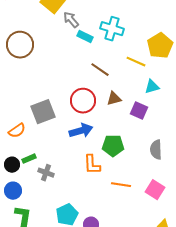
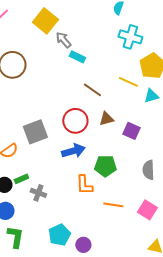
cyan cross: (112, 29) -> (130, 37), moved
cyan triangle: (152, 87) -> (151, 96), moved

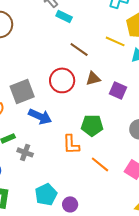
blue arrow: (73, 151) -> (40, 116), moved, turned 40
orange line: (113, 205) -> (100, 164), turned 30

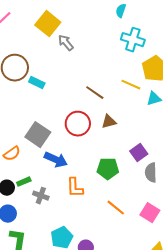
cyan rectangle: (64, 16) -> (37, 83), moved
purple square: (118, 90) -> (139, 153), moved, turned 30
gray square: (22, 91) -> (38, 135), turned -35
orange L-shape: (71, 144) -> (75, 188), moved

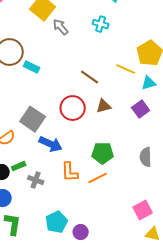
cyan cross: (133, 40) -> (101, 24), moved, size x0.7
purple square: (139, 153) -> (141, 109), moved
orange line: (116, 208) -> (98, 178), moved, turned -66
pink square: (150, 213) -> (143, 210), moved, turned 30

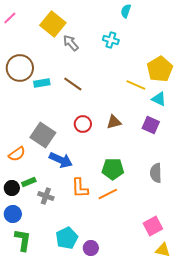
cyan rectangle: (32, 67) -> (42, 83), turned -35
brown line: (90, 77) -> (73, 84), moved
cyan triangle: (149, 83) -> (159, 99), turned 42
red circle: (73, 108) -> (83, 124), size x0.7
purple square: (141, 109) -> (151, 125), turned -30

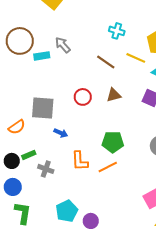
cyan cross: (111, 40) -> (117, 31), moved
gray arrow: (71, 43) -> (63, 45), moved
brown line: (73, 84) -> (106, 62), moved
gray square: (43, 135) -> (43, 108), turned -30
blue arrow: (61, 160) -> (61, 133), size x0.6

